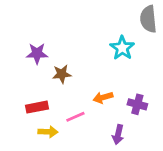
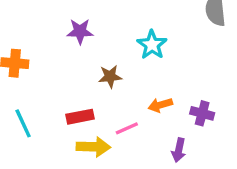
cyan star: (122, 48) -> (152, 45), moved
purple star: (37, 53) -> (80, 31), moved
yellow arrow: (48, 132) -> (93, 147), size x1.4

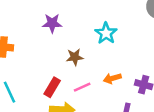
red rectangle: (80, 117) -> (52, 87), turned -48
pink line: (127, 128) -> (82, 87), moved

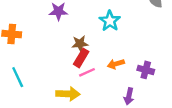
red rectangle: (52, 87) -> (81, 58), moved

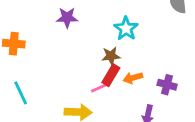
brown star: (80, 44) -> (111, 56), moved
red rectangle: (81, 58) -> (111, 75), moved

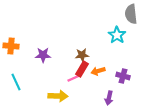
purple star: (67, 18) -> (43, 55), moved
cyan star: (126, 29) -> (117, 35), moved

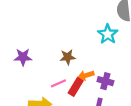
red rectangle: (82, 69) -> (76, 87), moved
purple cross: (123, 76) -> (105, 81), moved

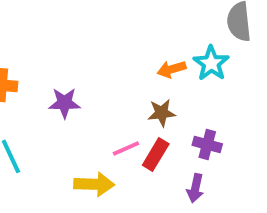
brown star: (68, 57) -> (162, 113), moved
orange arrow: (86, 75) -> (172, 69), moved

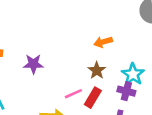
cyan star: (211, 63) -> (133, 74), moved
brown star: (162, 113) -> (97, 70), turned -30

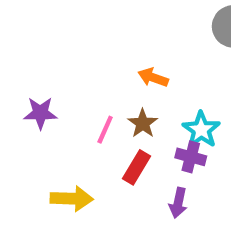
orange arrow: (103, 42) -> (153, 77), turned 36
pink line: (73, 94) -> (105, 130), moved, turned -42

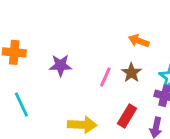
red rectangle: (136, 167) -> (127, 116), moved

